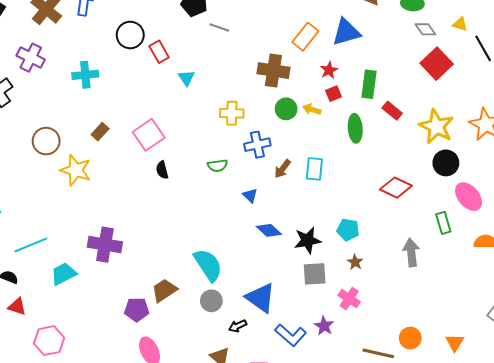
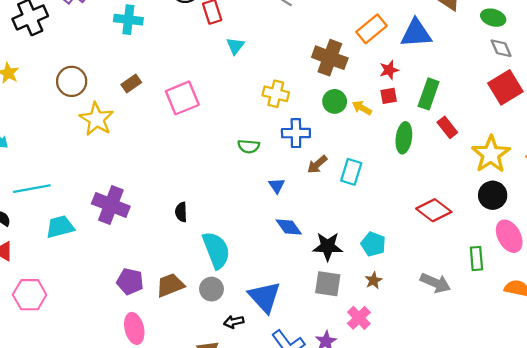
black semicircle: (162, 170) -> (181, 212), moved
gray arrow: (411, 253) -> (435, 283), turned 108
brown trapezoid: (164, 290) -> (170, 285), moved

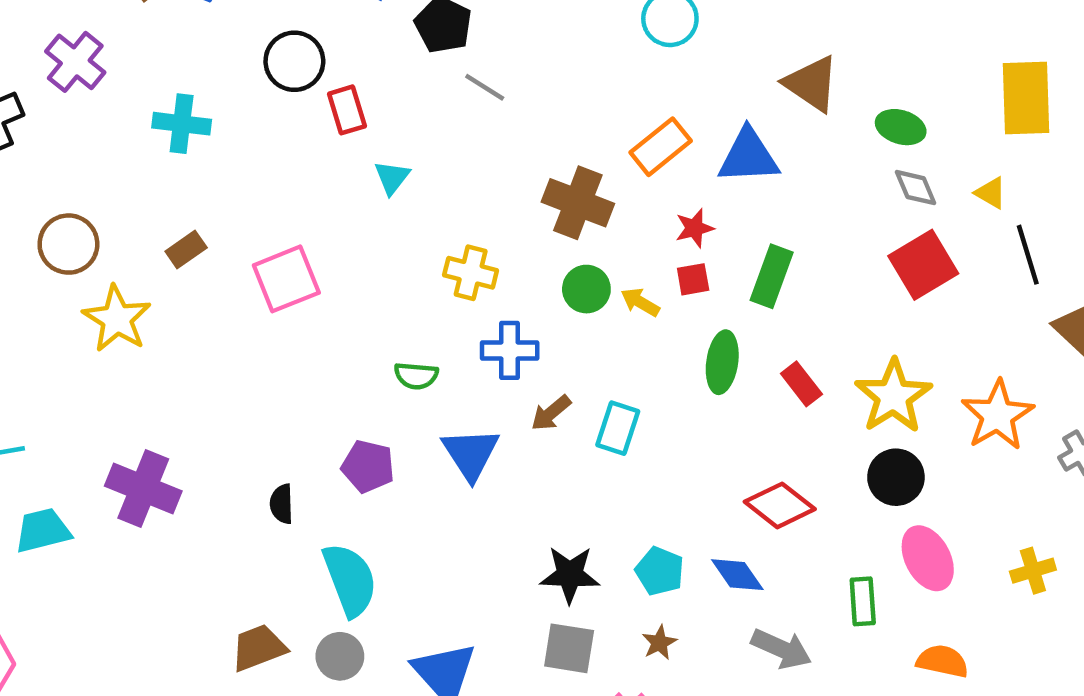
red rectangle: (447, 127) -> (801, 384), moved
blue triangle: (277, 186) -> (471, 454), size x1.8
blue diamond: (289, 227) -> (737, 575), moved
purple pentagon: (130, 281) -> (368, 466), moved

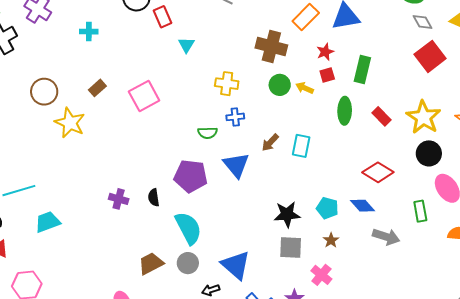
cyan cross: (182, 124) -> (89, 32), size x0.7
blue cross: (510, 350) -> (235, 117), moved, size x0.7
purple pentagon: (368, 466) -> (191, 176), size x1.4
purple cross: (143, 488) -> (119, 199), moved, size x0.6

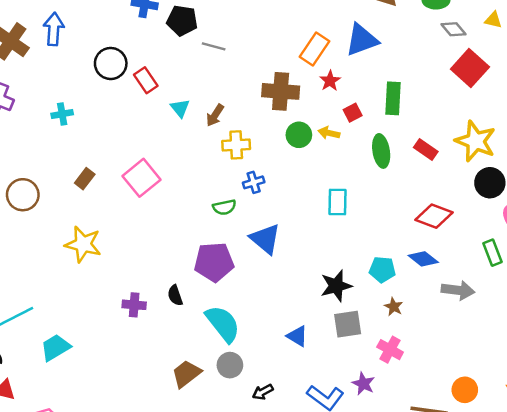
red star: (325, 52) -> (330, 81), moved
yellow star: (70, 123) -> (83, 244), moved
brown arrow: (270, 143) -> (215, 115), moved
blue triangle: (236, 265) -> (297, 336), moved, size x0.6

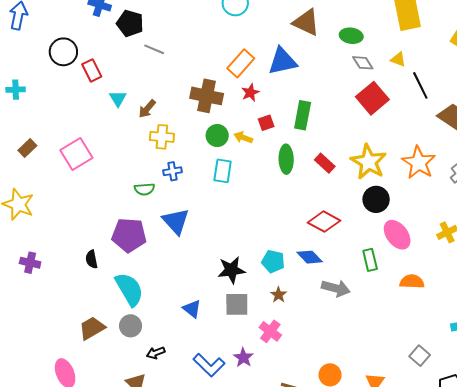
cyan rectangle: (338, 202) -> (223, 171), moved
purple cross: (134, 305) -> (30, 263), moved

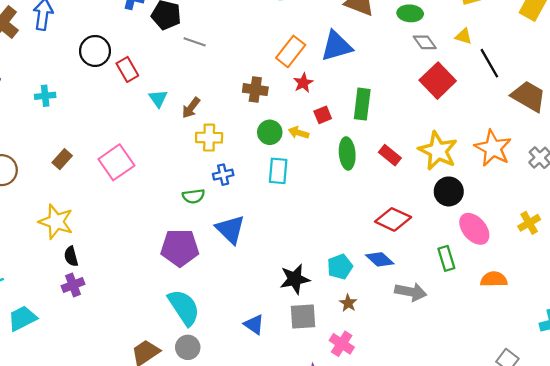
brown cross: (207, 96) -> (255, 90), size x0.7
black semicircle: (92, 259) -> (71, 256), moved
cyan pentagon: (273, 261) -> (340, 267), turned -30
purple cross: (30, 263) -> (73, 285), turned -30

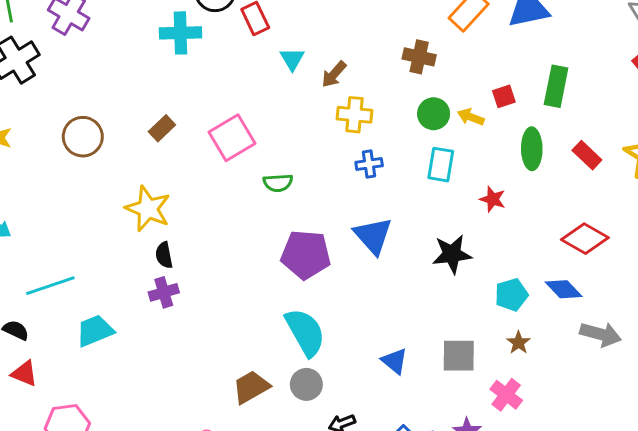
red star: (303, 83) -> (493, 199), moved, turned -30
cyan cross: (45, 96) -> (180, 33), moved, size x1.5
green semicircle: (194, 196) -> (278, 183), moved
black star: (295, 279) -> (452, 254), moved

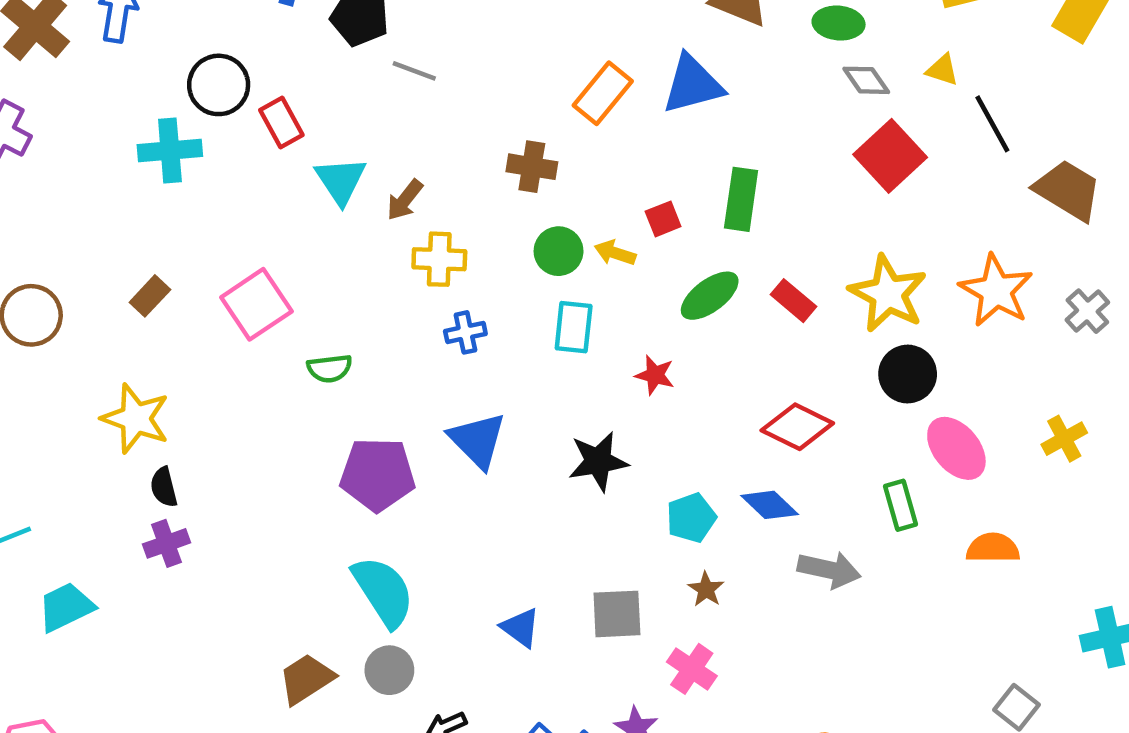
cyan triangle: (292, 59) -> (341, 181), size x1.4
green ellipse: (532, 149) -> (710, 296), turned 57

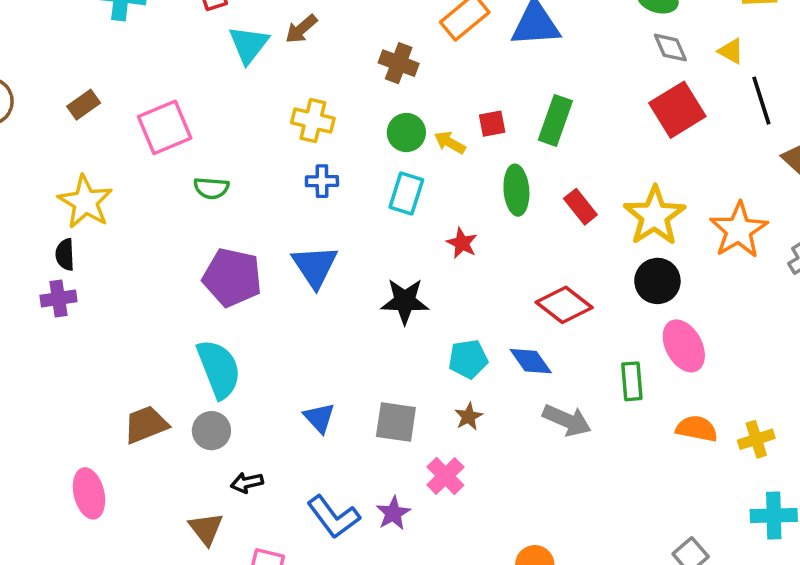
brown arrow: (405, 200) -> (301, 29), moved
green ellipse: (710, 296) -> (516, 190), turned -69
yellow star: (136, 419) -> (85, 202), moved
yellow cross: (1064, 439) -> (756, 439), moved

